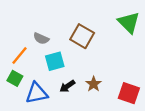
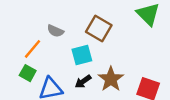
cyan square: (55, 61) -> (82, 55), moved
brown star: (94, 84) -> (111, 79), size x1.5

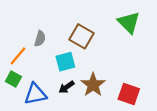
gray semicircle: (55, 31) -> (40, 39), turned -98

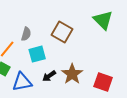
cyan square: (65, 62) -> (37, 54), moved

